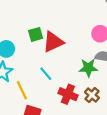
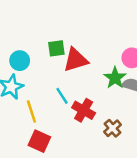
green star: (88, 68) -> (115, 78), moved, turned 30
red cross: (68, 94) -> (84, 110), moved

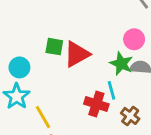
green square: (56, 48) -> (54, 47), turned 30
cyan line: (62, 96) -> (111, 90), moved, turned 30

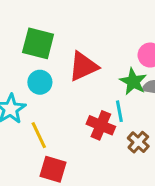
green square: (54, 47) -> (38, 43), moved, size x1.5
cyan circle: (19, 67) -> (40, 82), moved

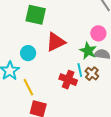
green square: (38, 43) -> (36, 15), moved
brown cross: (138, 142) -> (92, 74), moved

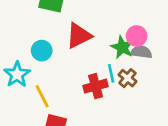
pink circle: (98, 33) -> (137, 36), moved
red cross: (68, 80) -> (96, 86), turned -36

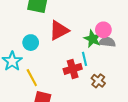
brown cross: (128, 78) -> (98, 81), moved

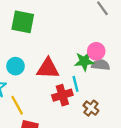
red triangle: (59, 30) -> (48, 68), moved, turned 30
green star: (93, 39) -> (84, 61), turned -30

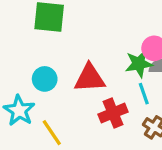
cyan line: (75, 84) -> (144, 94), moved

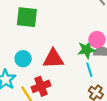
red cross: (113, 113) -> (41, 86), moved

